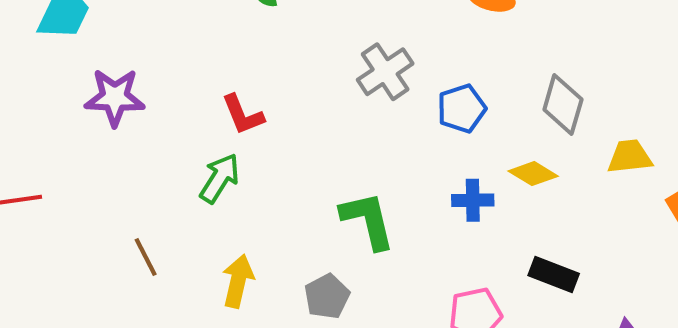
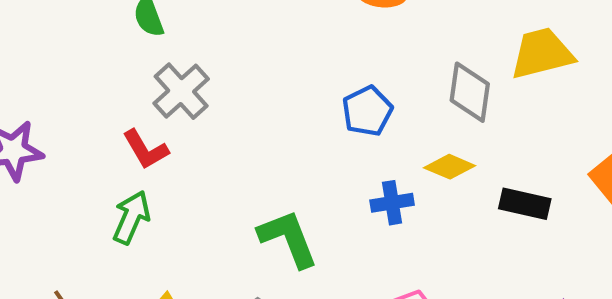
gray cross: (385, 72) -> (181, 91), moved
yellow trapezoid: (630, 157) -> (542, 53), moved, size x1.4
black rectangle: (554, 274) -> (525, 204), moved

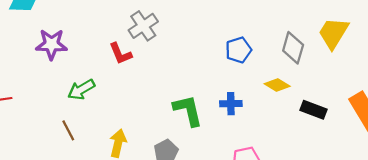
yellow trapezoid: (542, 53) -> (333, 33), turned -52
blue cross: (392, 203) -> (231, 104), moved
green arrow: (131, 217) -> (81, 90), moved, turned -152

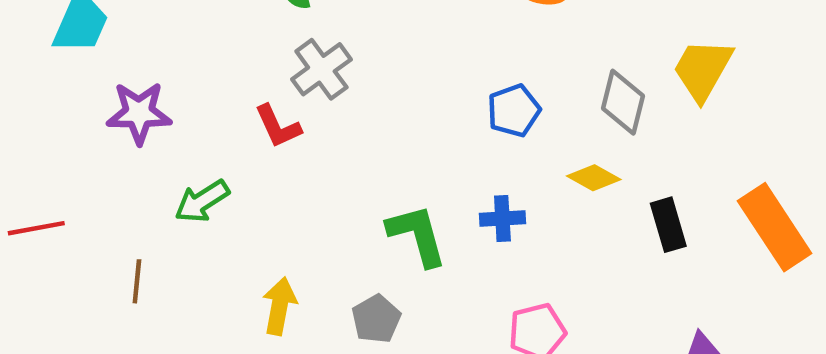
black rectangle: (313, 110) -> (668, 225), turned 55
brown line: (68, 130) -> (137, 281), moved, turned 35

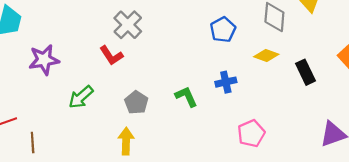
green L-shape: (417, 235) -> (186, 97), size x0.7
brown line: (137, 281) -> (33, 143), moved
gray pentagon: (376, 319) -> (136, 102), moved

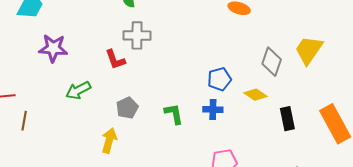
gray cross: (128, 25) -> (137, 35), turned 32
blue pentagon: (223, 30) -> (219, 79), moved

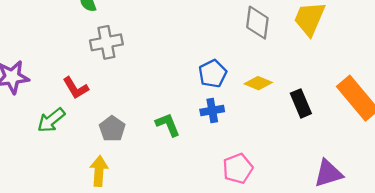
red L-shape: (115, 60) -> (76, 88), moved
gray diamond: (272, 62) -> (257, 23), moved

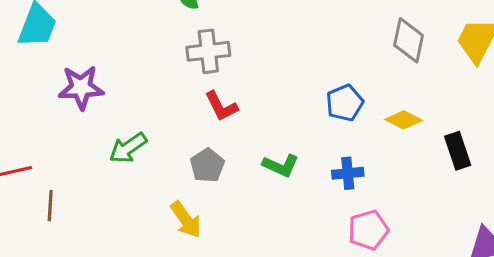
red L-shape: (76, 88) -> (221, 106), moved
blue cross: (212, 110) -> (348, 173), moved
green L-shape: (168, 125) -> (281, 165), turned 132
yellow arrow: (99, 171) -> (186, 220), turned 136

